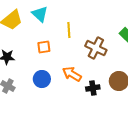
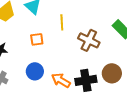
orange arrow: (72, 74) -> (61, 80), moved
black cross: (93, 88) -> (86, 80), size x1.5

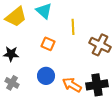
orange square: (37, 39) -> (48, 44), turned 32

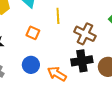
black cross: (97, 85) -> (82, 61), moved

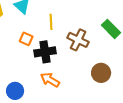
black cross: (82, 61) -> (45, 52), moved
blue circle: (31, 65) -> (15, 91), moved

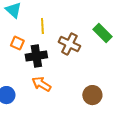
brown circle: (101, 73) -> (92, 95), moved

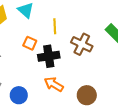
brown circle: (92, 95) -> (87, 95), moved

